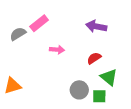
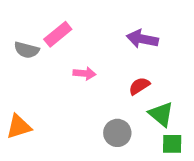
gray semicircle: (18, 34) -> (27, 50), turned -133
green square: (99, 96) -> (172, 144), moved

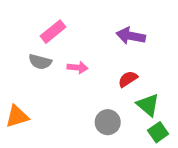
gray semicircle: (27, 50) -> (40, 62), moved
green square: (172, 144) -> (158, 132), turned -36

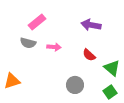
red semicircle: (128, 79) -> (89, 55), turned -104
green triangle: (148, 105) -> (112, 68), moved

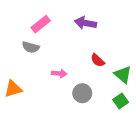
purple arrow: (91, 25) -> (86, 23), moved
pink arrow: (54, 47) -> (59, 73), moved

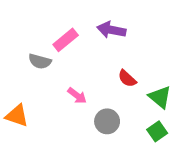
pink rectangle: (41, 24) -> (66, 40), moved
pink arrow: (59, 73) -> (77, 96), turned 32
orange triangle: (13, 89) -> (17, 116), turned 36

